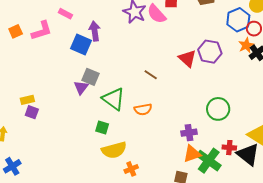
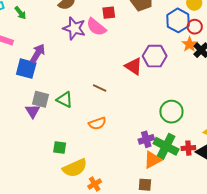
purple arrow: (95, 31) -> (38, 53), turned 48
green triangle: (113, 99) -> (65, 100), moved, size x0.7
green cross: (209, 161) -> (166, 146), moved

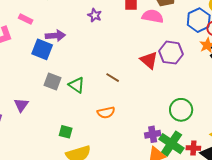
pink semicircle: (96, 27) -> (153, 16), moved, turned 145
purple star: (74, 28) -> (95, 15), size x0.6
purple arrow: (38, 53) -> (55, 36), turned 48
purple triangle: (33, 111) -> (21, 105), moved

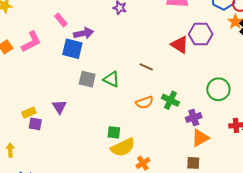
pink rectangle: (26, 19) -> (61, 20), moved, turned 32
green square: (66, 132) -> (114, 132), moved
green cross: (171, 144) -> (170, 100), moved, size x0.7

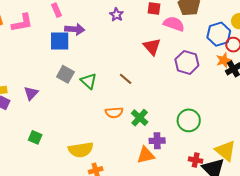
red triangle: (180, 45) -> (152, 47), moved
blue square: (72, 49) -> (60, 41), turned -30
green square: (114, 132) -> (35, 137), moved
orange triangle: (200, 138) -> (146, 155), moved

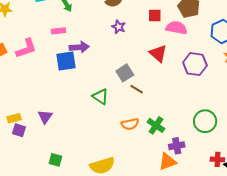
pink rectangle: (57, 10) -> (58, 31), turned -64
gray square: (65, 74) -> (125, 73), moved, turned 36

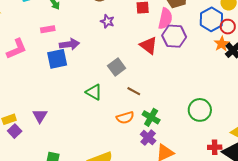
pink semicircle: (177, 28) -> (165, 19), turned 95
purple hexagon: (195, 64) -> (174, 36), moved
brown line: (137, 89) -> (134, 91), moved
purple square: (19, 130) -> (15, 131), turned 32
purple cross: (177, 146) -> (148, 138), moved, turned -35

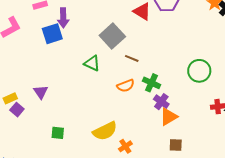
purple arrow: (69, 44) -> (63, 18), turned 102
gray square: (117, 67) -> (112, 36), size x1.4
purple cross: (148, 138) -> (161, 102), moved

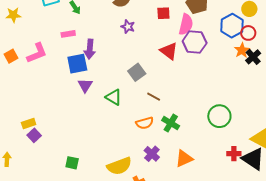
gray square: (112, 36) -> (137, 72), size x0.7
purple triangle: (41, 92) -> (85, 85), moved
purple cross: (161, 102) -> (152, 154), moved

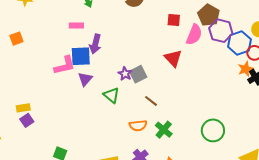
purple star: (128, 27) -> (125, 74), moved
purple hexagon: (195, 42) -> (221, 31), moved
pink L-shape: (37, 53) -> (65, 65), moved

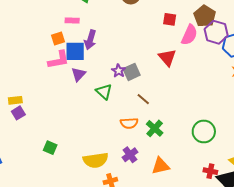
orange square: (16, 39) -> (58, 38), moved

